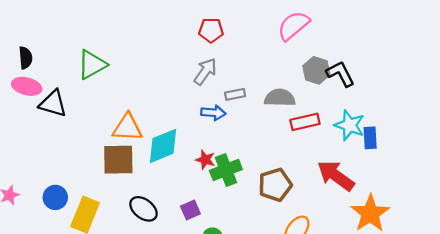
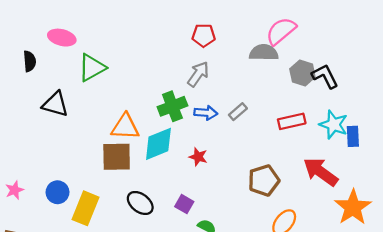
pink ellipse: (27, 86) -> (62, 38), moved
gray rectangle: (235, 94) -> (238, 112), moved, turned -30
gray semicircle: (280, 98) -> (264, 53), moved
green cross: (226, 170) -> (172, 106), moved
purple square: (190, 210) -> (184, 204), turned -36

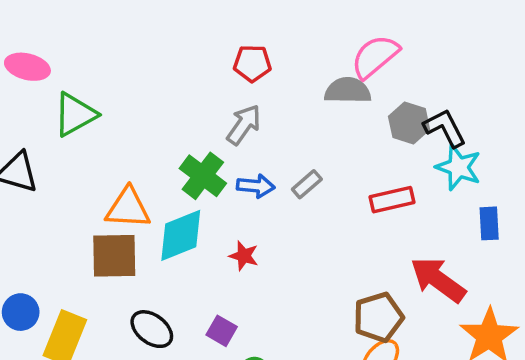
green cross: (172, 106) -> (203, 176), turned -32
cyan star: (334, 125) -> (458, 167), moved
brown pentagon: (264, 180) -> (378, 317), moved

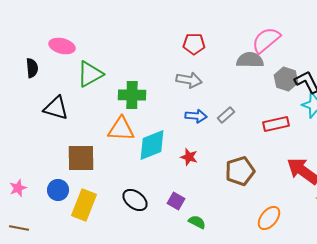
gray arrow: (244, 125) -> (189, 80), turned 65
green cross: (203, 176) -> (132, 95), moved, turned -36
brown square: (114, 256) -> (81, 158), moved
brown pentagon: (378, 317) -> (240, 171), moved

